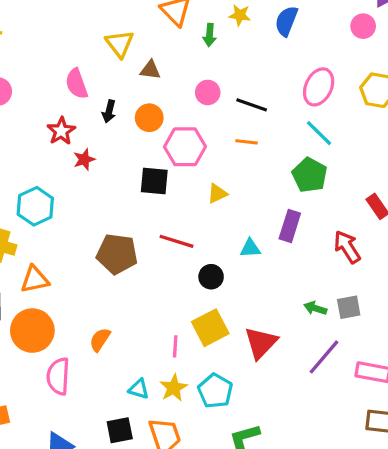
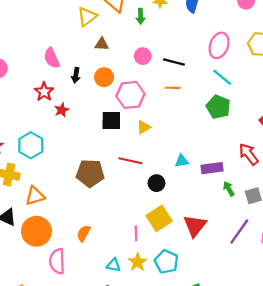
yellow triangle: (120, 44) -> (87, 16), moved, turned 35
yellow triangle: (217, 194) -> (144, 127), moved
purple rectangle: (290, 226) -> (212, 168), moved, turned 70
green arrow: (315, 308) -> (229, 189), moved, turned 48

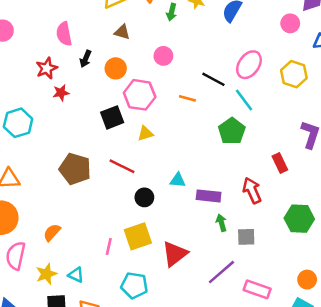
black line: (174, 62) -> (213, 79), moved
black square: (111, 121) -> (112, 117), turned -35
yellow star: (138, 262) -> (46, 274), moved
cyan pentagon: (166, 262) -> (134, 285), turned -30

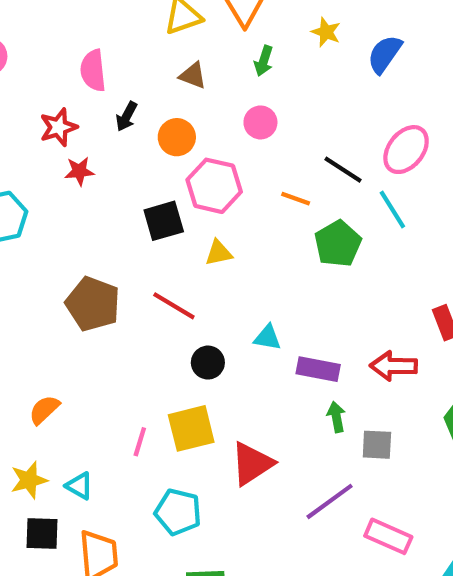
green arrow: (172, 12) -> (264, 61), moved
green pentagon: (232, 131) -> (338, 244), moved
red arrow: (252, 191) -> (394, 366), turned -70

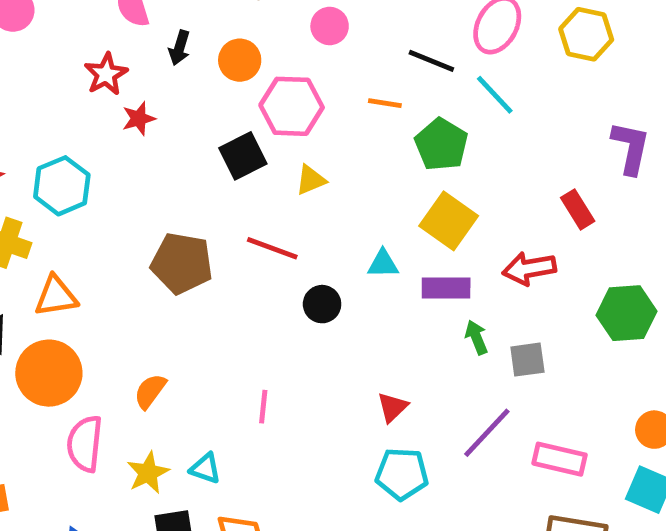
yellow square: (191, 428) -> (449, 221), moved, turned -30
red triangle: (252, 464) -> (393, 407), size x0.6
cyan pentagon: (178, 512) -> (402, 474), moved

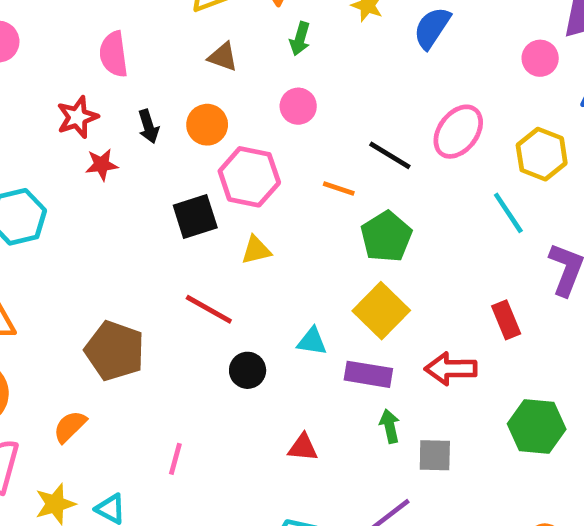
black arrow: (179, 48) -> (149, 126), moved, turned -44
cyan line: (495, 95) -> (508, 213), moved
brown pentagon: (182, 263) -> (115, 351), moved
red triangle: (393, 407) -> (303, 447), moved, turned 40

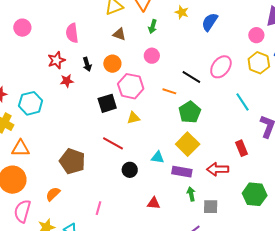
yellow hexagon: (542, 154) -> (259, 63), moved

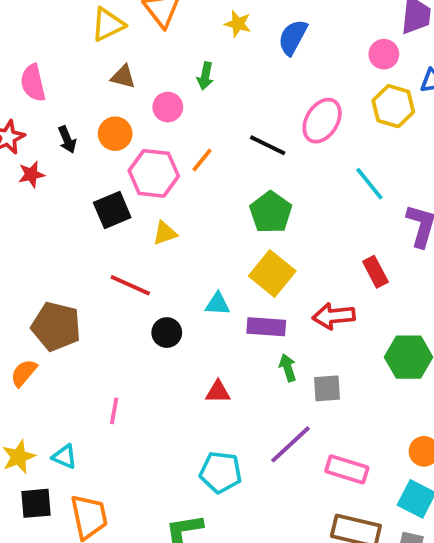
green arrow: (153, 27) -> (205, 76), moved
pink circle: (152, 56) -> (168, 107), moved
orange line: (169, 91) -> (202, 160), moved, turned -64
orange semicircle: (53, 194) -> (24, 373), moved

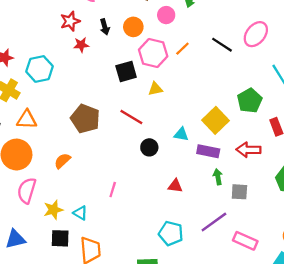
green pentagon: (271, 212) -> (250, 101), moved
brown pentagon: (56, 326) -> (85, 119), moved

